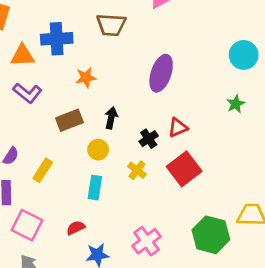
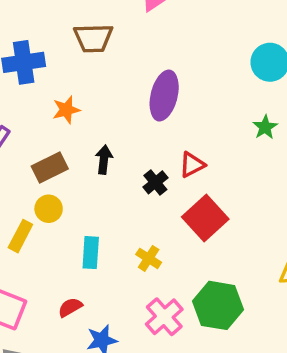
yellow circle: (98, 150) -> (49, 209), moved
yellow cross: (137, 170) -> (149, 258), moved
green hexagon: (211, 235) -> (218, 305), moved

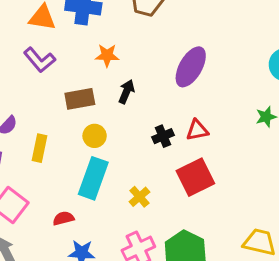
black arrow: (104, 160) -> (126, 92), moved
yellow circle: (49, 209) -> (95, 136), moved
yellow rectangle: (20, 236) -> (40, 148), turned -32
cyan rectangle: (91, 253) -> (93, 178), size x1.5

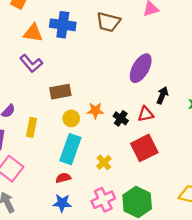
orange star: (107, 55) -> (95, 111), moved
black arrow: (126, 92) -> (162, 95), moved
black cross: (163, 136) -> (121, 118), turned -32
red semicircle: (63, 218) -> (63, 178), moved

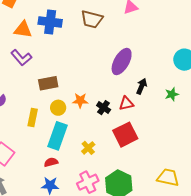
yellow rectangle: (31, 127) -> (33, 118), moved

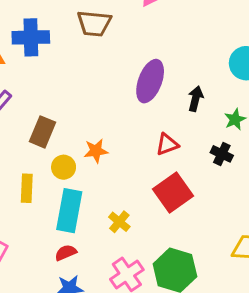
brown rectangle: (48, 83) -> (42, 132), turned -48
black arrow: (142, 86) -> (196, 99), moved
black cross: (104, 108) -> (222, 154), moved

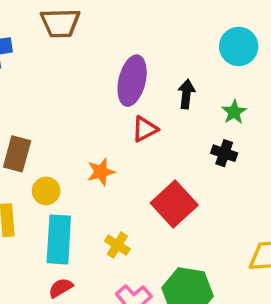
red triangle: (167, 144) -> (145, 129), moved
orange star: (96, 151) -> (101, 172), moved

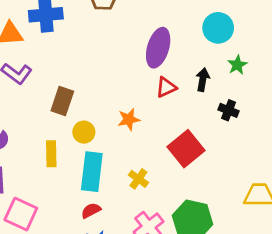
cyan circle: (239, 46) -> (218, 28), moved
black arrow: (186, 94) -> (203, 80), moved
green star: (234, 112) -> (237, 65), moved

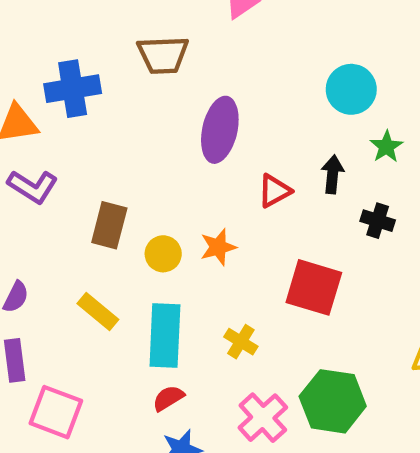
purple ellipse: (158, 48) -> (220, 130), moved
yellow circle: (84, 132) -> (163, 254), moved
red square: (186, 149) -> (314, 287), turned -30
yellow rectangle: (51, 154) -> (98, 311), turned -45

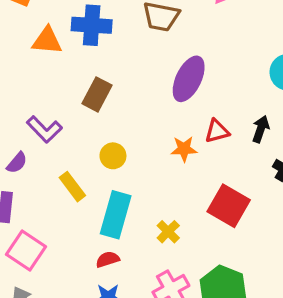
purple L-shape: (33, 187) -> (44, 129), moved
brown rectangle: (109, 225) -> (97, 94), moved
orange star: (218, 247) -> (184, 149), moved
yellow circle: (163, 254) -> (113, 156), moved

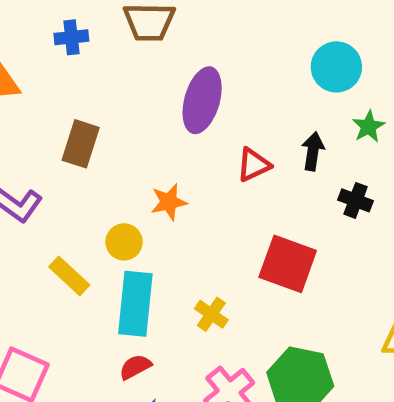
blue cross: (92, 25) -> (71, 37), moved, size x0.6
orange star: (184, 149) -> (169, 202), moved
yellow circle: (113, 156) -> (124, 242), moved

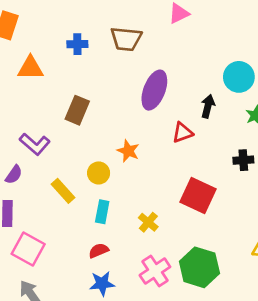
black arrow: (313, 151) -> (208, 106), moved
black cross: (356, 200) -> (243, 160), turned -30
orange star: (169, 202) -> (128, 151), turned 30
cyan rectangle: (135, 304) -> (102, 212), size x0.6

